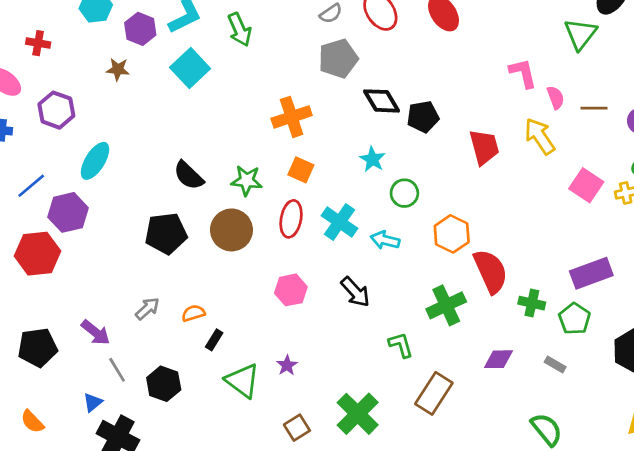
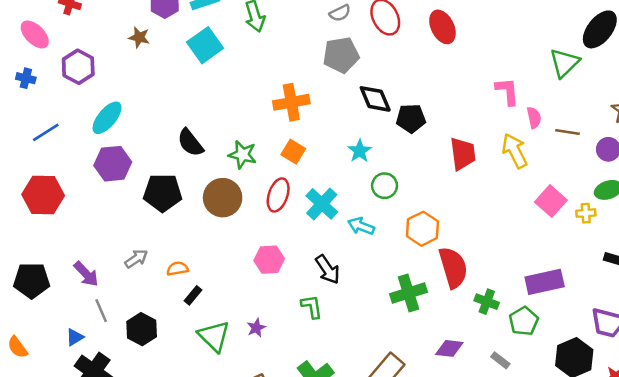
purple hexagon: (68, 212) -> (113, 164), moved
green L-shape: (401, 345) -> (312, 307), moved

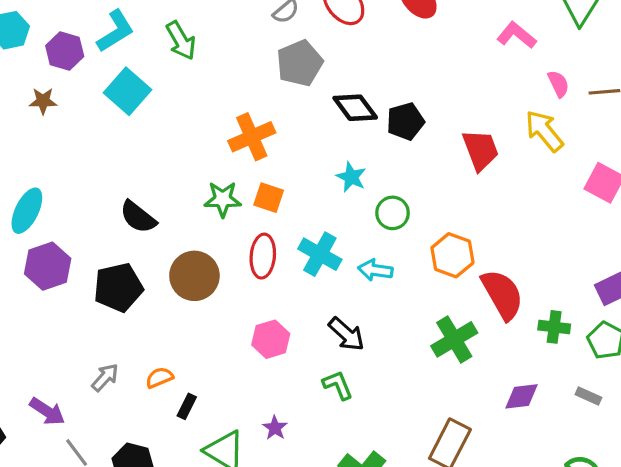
pink L-shape: (507, 91) -> (517, 35), moved, turned -32
green star: (243, 155) -> (223, 199), moved

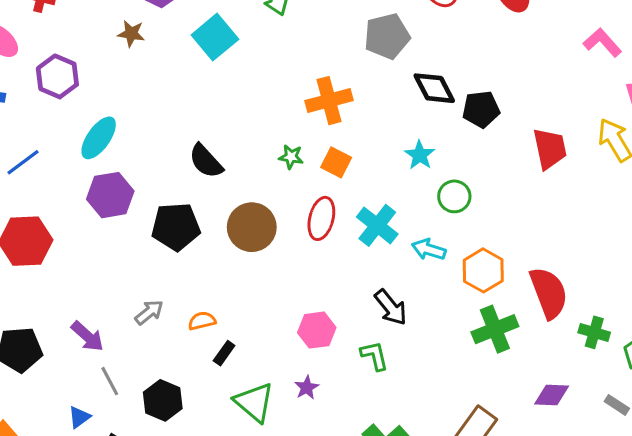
green star: (223, 199) -> (291, 157), size x0.7
orange hexagon: (452, 255) -> (483, 270), moved
pink hexagon: (271, 339) -> (317, 330), moved

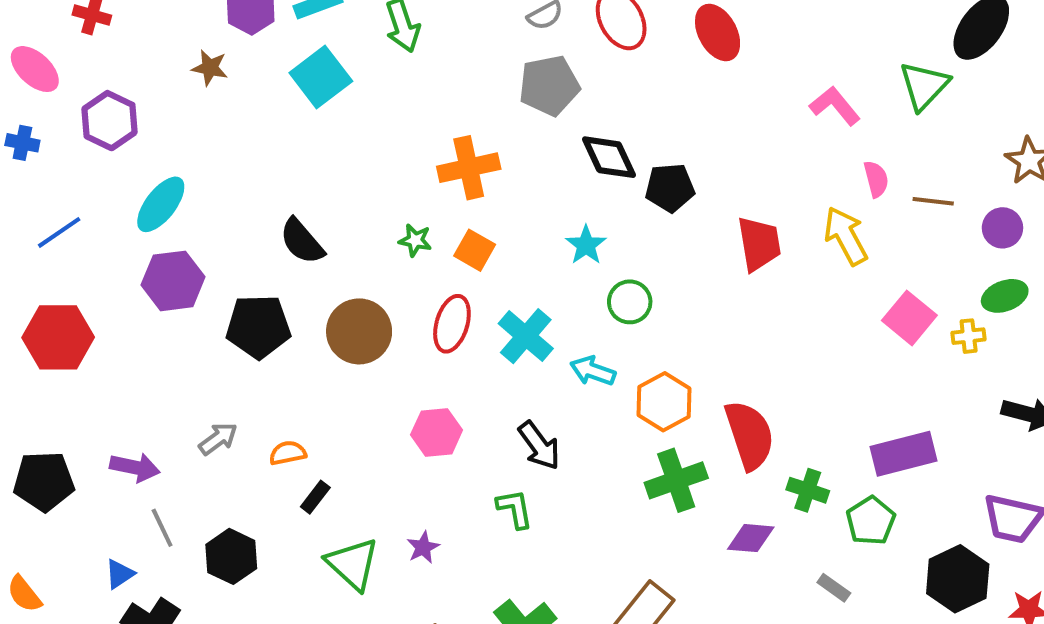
pink hexagon: (317, 330) -> (437, 432), moved
purple arrow: (87, 336) -> (135, 467), turned -33
purple diamond: (552, 395) -> (751, 538), moved

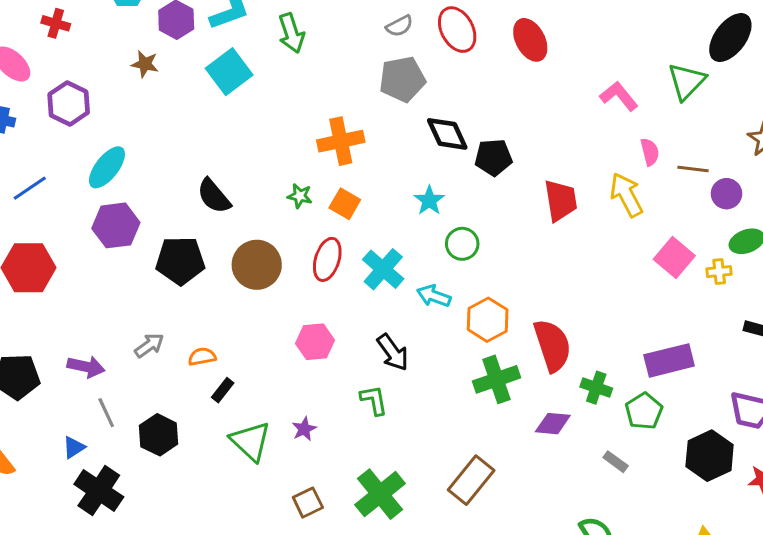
purple circle: (1002, 228) -> (726, 194), moved

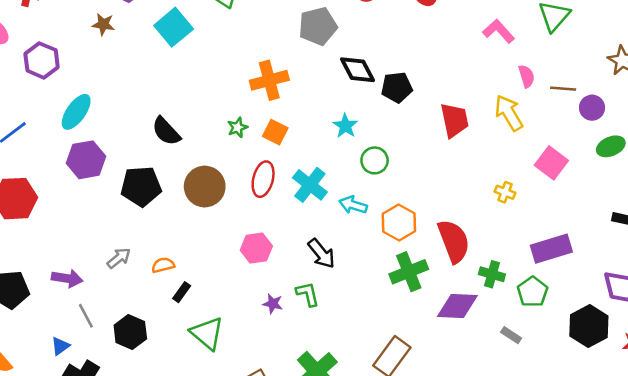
green star: (300, 196) -> (238, 128), turned -30
yellow cross: (719, 272) -> (505, 192), moved, turned 30
purple diamond: (553, 424) -> (457, 306), size x1.4
purple star: (304, 429) -> (273, 304), moved, turned -30

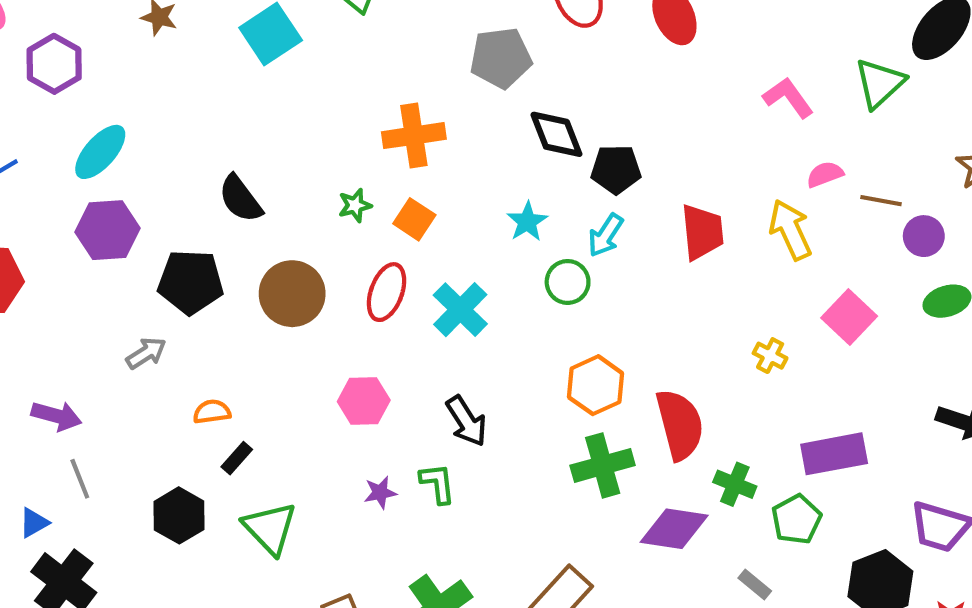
pink semicircle: (527, 76) -> (825, 174), turned -100
cyan arrow: (353, 205) -> (606, 235), moved, turned -80
gray arrow: (119, 258) -> (146, 353), moved
purple star: (273, 304) -> (380, 493), turned -30
black hexagon: (130, 332) -> (179, 515), moved

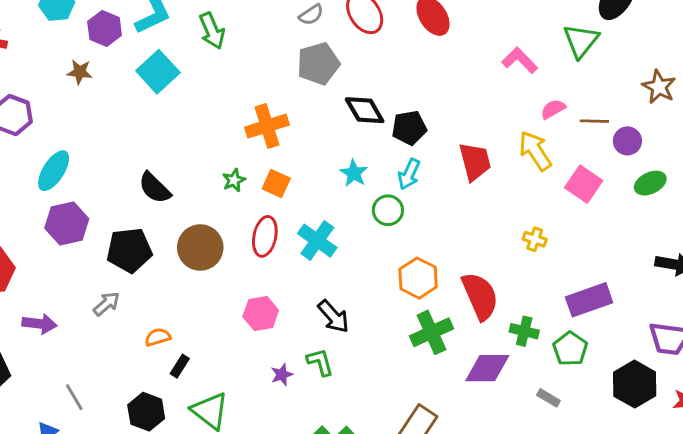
pink square: (849, 317) -> (584, 184), moved
purple arrow: (56, 416) -> (39, 324), moved

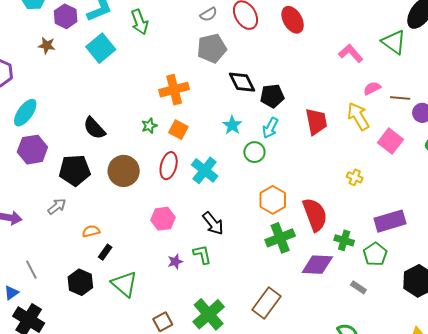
green triangle: (581, 41) -> (394, 42), turned -36

